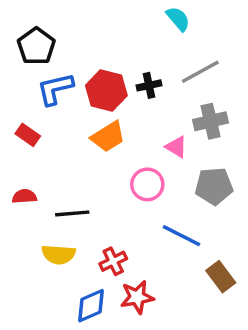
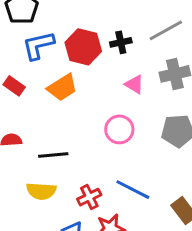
orange trapezoid: (108, 137) -> (62, 87), moved
pink triangle: (176, 147) -> (134, 84), moved
blue line: (181, 236) -> (133, 190), moved

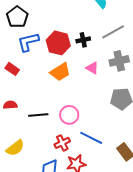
orange trapezoid: (62, 87) -> (60, 72), moved
pink circle: (119, 129) -> (69, 115), moved
yellow semicircle: (41, 191) -> (15, 148), moved, turned -42

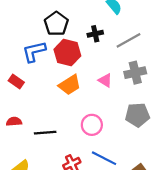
black pentagon: (17, 17) -> (56, 24), moved
black cross: (83, 40) -> (95, 34), moved
pink circle: (69, 115) -> (92, 125), moved

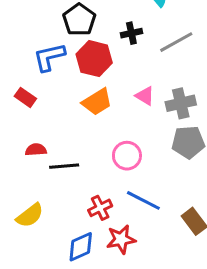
gray cross: (135, 73) -> (181, 103), moved
red semicircle: (14, 122) -> (36, 150), moved

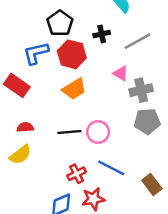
pink triangle: (145, 96) -> (121, 73), moved
red rectangle: (25, 97) -> (17, 85), size x1.5
black line: (64, 166) -> (69, 132), moved
yellow semicircle: (30, 215) -> (20, 155), moved

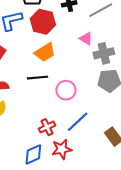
black line: (69, 132) -> (38, 78), moved
blue line: (111, 168) -> (78, 122), turned -70

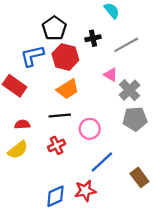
gray cross: (104, 53) -> (129, 90), turned -30
red cross: (47, 127) -> (57, 145), moved

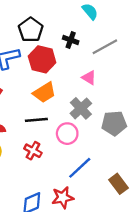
black cross: (93, 38) -> (71, 40), turned 32
gray cross: (129, 90) -> (81, 108), moved
red cross: (57, 145) -> (33, 151), turned -35

